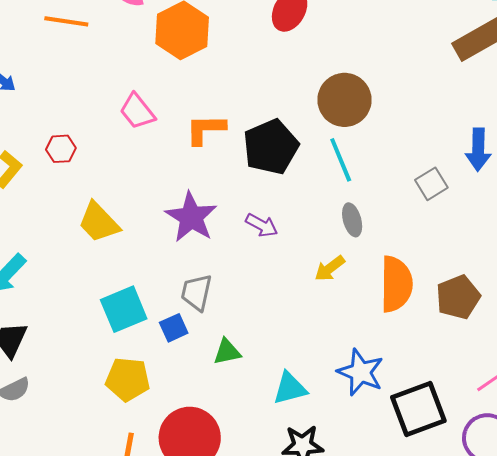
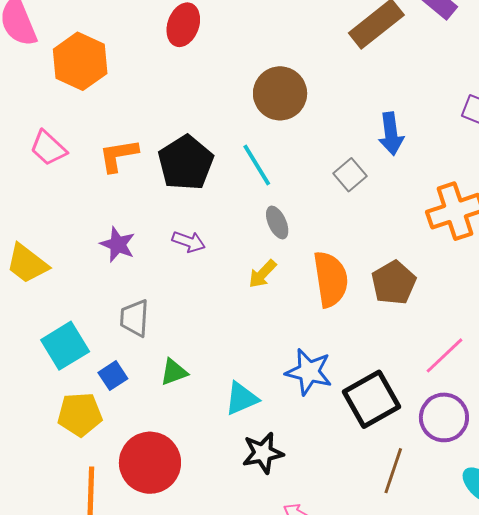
brown circle: (344, 100) -> (280, 93), moved
purple star: (191, 217) -> (118, 244), size x0.7
blue square: (174, 328) -> (113, 376), moved

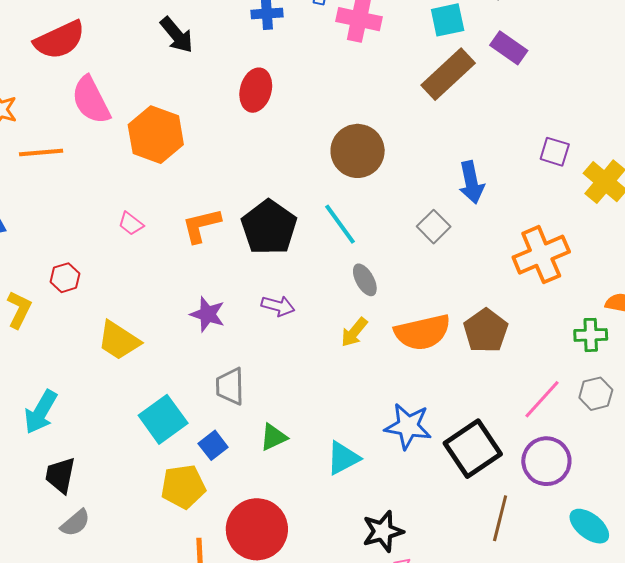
pink trapezoid: (48, 148) -> (131, 224), size x0.7
orange semicircle: (331, 279) -> (423, 332), turned 90
black star: (263, 453) -> (383, 531), moved

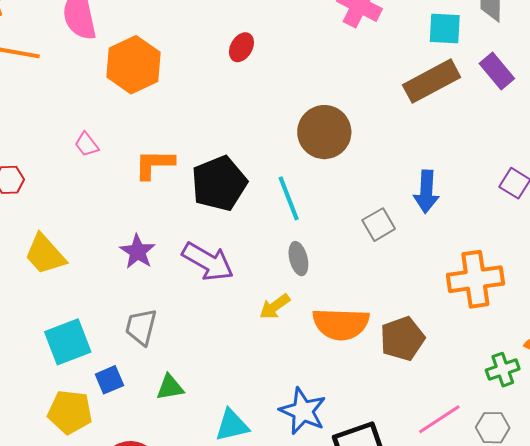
red ellipse: (256, 90) -> (241, 47), size x0.7
purple arrow: (278, 306) -> (208, 262), size x1.6
green cross: (591, 335) -> (503, 370), turned -32

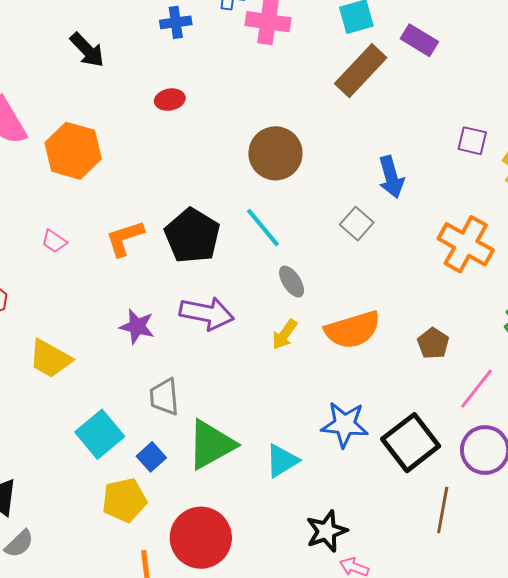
red ellipse: (241, 47) -> (170, 100), turned 68
orange cross: (475, 279) -> (466, 244), turned -34
brown pentagon: (402, 339) -> (433, 343), moved, size x0.7
green triangle: (170, 387) -> (211, 445), size x1.8

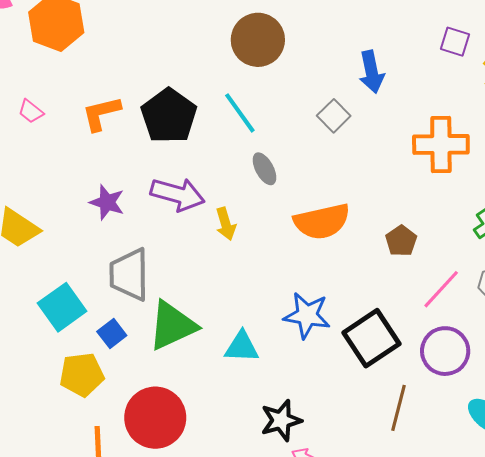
orange cross: (466, 244) -> (441, 144), turned -34
yellow arrow: (284, 334) -> (226, 224), moved, turned -56
gray trapezoid: (164, 397) -> (129, 275), size x1.4
cyan triangle: (282, 461) -> (242, 347), turned 30

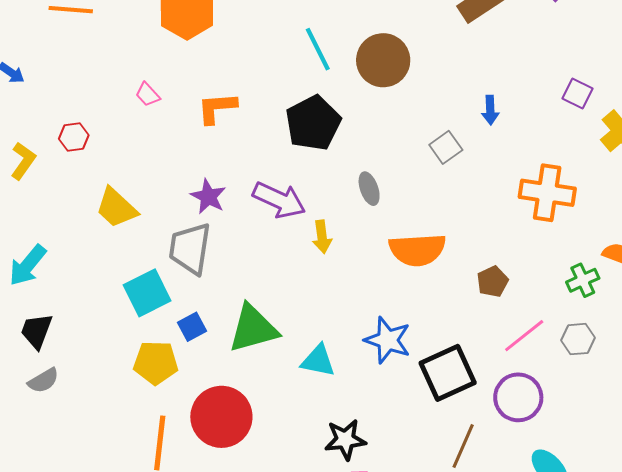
blue arrow: (372, 72) -> (490, 110), size x0.7
cyan line: (240, 113) -> (318, 49), moved
black pentagon: (169, 116) -> (313, 123), moved
gray trapezoid: (129, 275) -> (190, 248), moved

